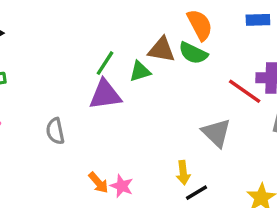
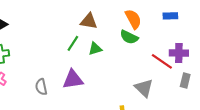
brown triangle: (162, 50) -> (89, 21), moved
purple triangle: (105, 95) -> (73, 79), moved

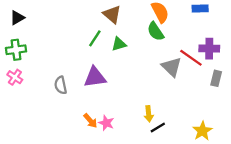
brown triangle: (89, 21) -> (112, 14), turned 30
green semicircle: (129, 37) -> (156, 31), turned 30
gray triangle: (144, 88) -> (172, 67), moved

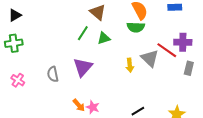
green semicircle: (156, 31) -> (136, 27), turned -54
pink cross: (15, 77) -> (18, 80), moved
purple triangle: (95, 77) -> (83, 67), turned -40
yellow arrow: (149, 114) -> (130, 65), moved

